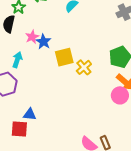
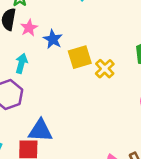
pink star: (32, 37) -> (29, 28), moved
blue triangle: (30, 114) -> (40, 131), size x1.5

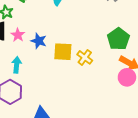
yellow square: (80, 57) -> (63, 52), turned 30

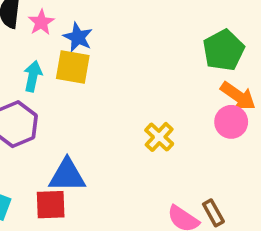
yellow square: (63, 52) -> (73, 67), moved
yellow cross: (85, 57) -> (159, 137), moved

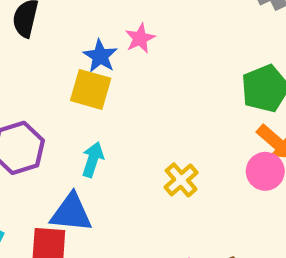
pink star: (41, 22) -> (140, 38), moved
cyan arrow: (33, 76) -> (93, 160), moved

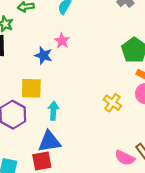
yellow square: (91, 89) -> (31, 88), moved
yellow cross: (181, 180) -> (112, 103), moved

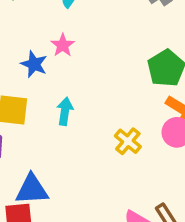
cyan arrow: (53, 111) -> (65, 111), moved

